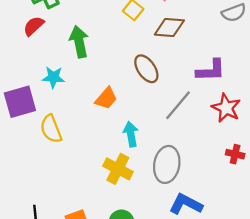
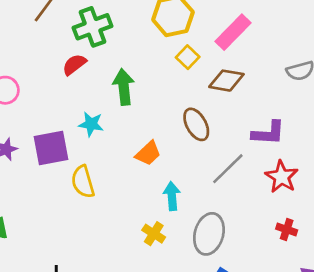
yellow cross: (118, 169) -> (154, 234), size x0.7

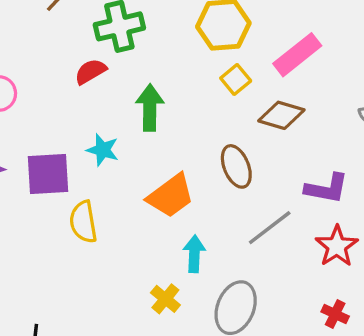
orange trapezoid: (148, 153) -> (171, 196), size x1.4

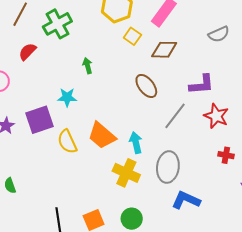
red semicircle: (90, 71) -> (27, 52), moved
green arrow: (150, 108) -> (88, 66), size x0.6
orange trapezoid: (171, 196) -> (102, 136), moved, turned 92
yellow cross: (165, 299) -> (126, 173), size x1.5

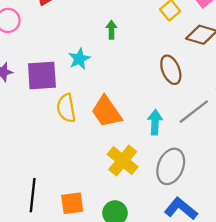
cyan star: (67, 97) -> (79, 59), turned 30
cyan arrow: (136, 143) -> (155, 122), moved

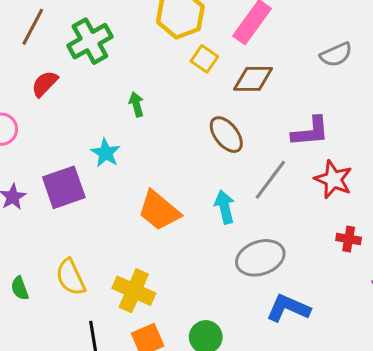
yellow semicircle: (66, 108) -> (71, 277), moved
yellow cross: (123, 161) -> (134, 291), moved
gray ellipse: (171, 166) -> (260, 258), turned 64

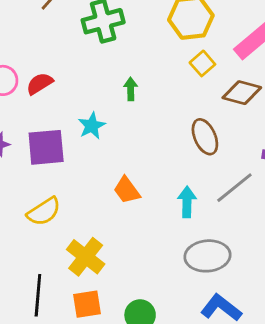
red semicircle: (45, 84) -> (40, 84), moved
orange trapezoid: (159, 211) -> (127, 190), size x0.7
yellow semicircle: (71, 277) -> (44, 212), moved, turned -112

